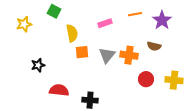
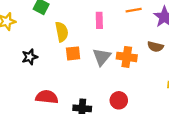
pink rectangle: (105, 23) -> (99, 20), turned -72
black star: (38, 65) -> (30, 57), moved
red circle: (146, 79) -> (119, 100), moved

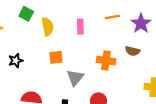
yellow semicircle: (62, 32) -> (47, 27), moved
gray triangle: (102, 57) -> (75, 78), moved

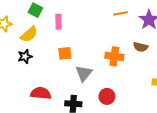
yellow semicircle: (47, 27) -> (29, 34), moved, turned 60
pink rectangle: (80, 27) -> (59, 22), moved

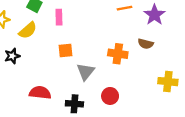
black star: (25, 56) -> (12, 56), moved

